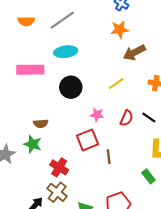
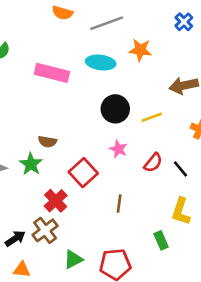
orange star: (120, 29) -> (140, 50), moved
black circle: (71, 87) -> (115, 109), moved
red square: (87, 140) -> (83, 173), moved, turned -35

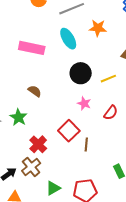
cyan ellipse: (101, 62) -> (68, 39), turned 55
brown semicircle: (47, 142) -> (35, 91), moved, turned -152
red square: (83, 173) -> (69, 131), moved

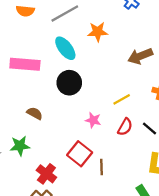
black circle: (81, 73) -> (69, 83), moved
yellow line: (108, 79) -> (122, 99), moved
green star: (18, 117) -> (20, 146), turned -30

